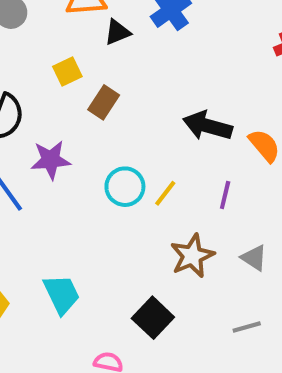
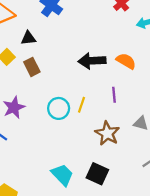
black triangle: (117, 32) -> (28, 38), moved, turned 35
brown rectangle: (104, 102) -> (32, 67), turned -42
cyan trapezoid: (62, 294) -> (62, 175), moved

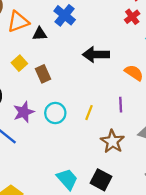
black triangle: (28, 38) -> (40, 34), moved
black arrow: (92, 61) -> (96, 54), moved
cyan circle: (59, 108) -> (55, 113), moved

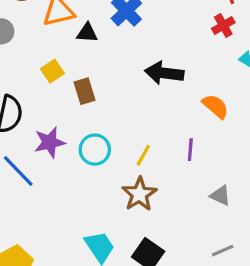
brown star: (112, 141) -> (139, 194), moved

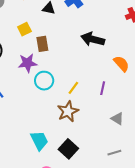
purple star: (50, 142) -> (28, 63), moved

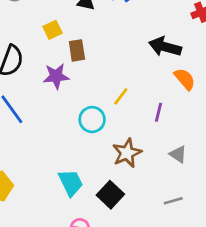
black arrow: (93, 39) -> (165, 47), moved
cyan circle: (44, 81) -> (92, 120), moved
yellow line: (73, 88) -> (121, 96), moved
brown star: (68, 111) -> (127, 153), moved

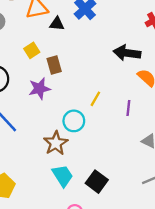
brown star: (127, 153) -> (56, 143), moved

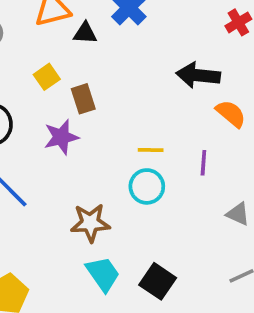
yellow line: (95, 99) -> (151, 150), turned 63
cyan circle: (74, 121) -> (147, 186), moved
brown star: (56, 143) -> (90, 223), turned 30

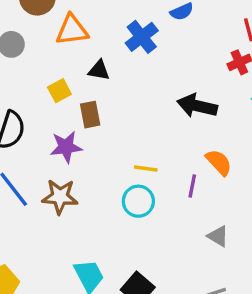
black triangle: (85, 33) -> (99, 70), moved
orange semicircle: (231, 114) -> (219, 162), moved
brown star: (90, 223) -> (60, 197), moved

